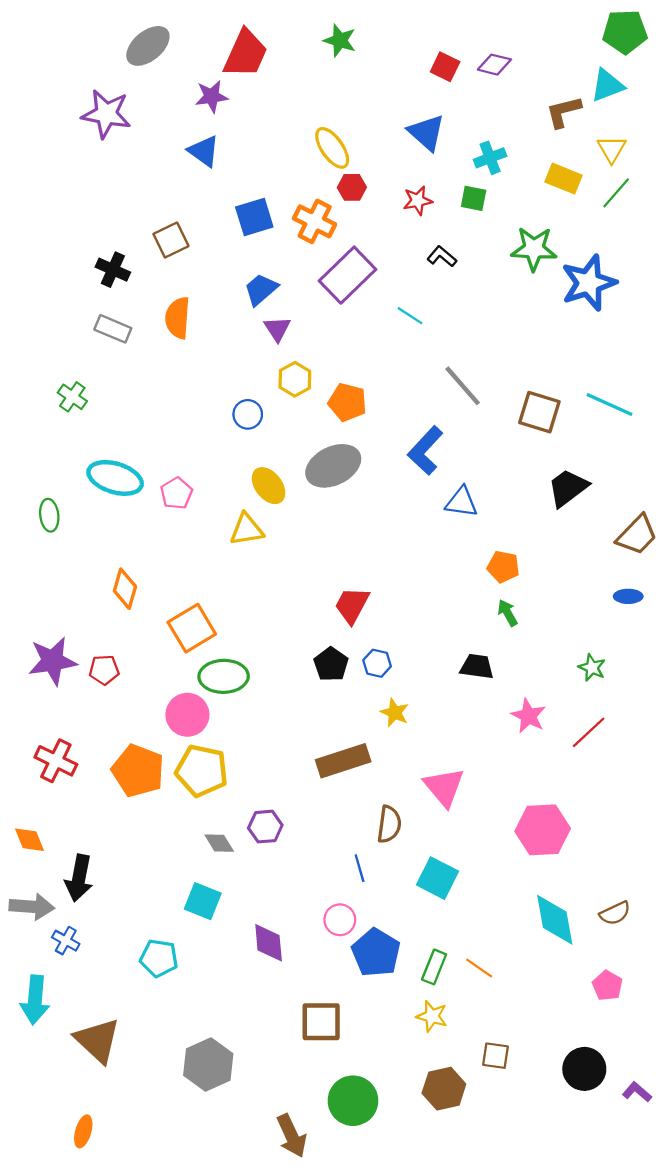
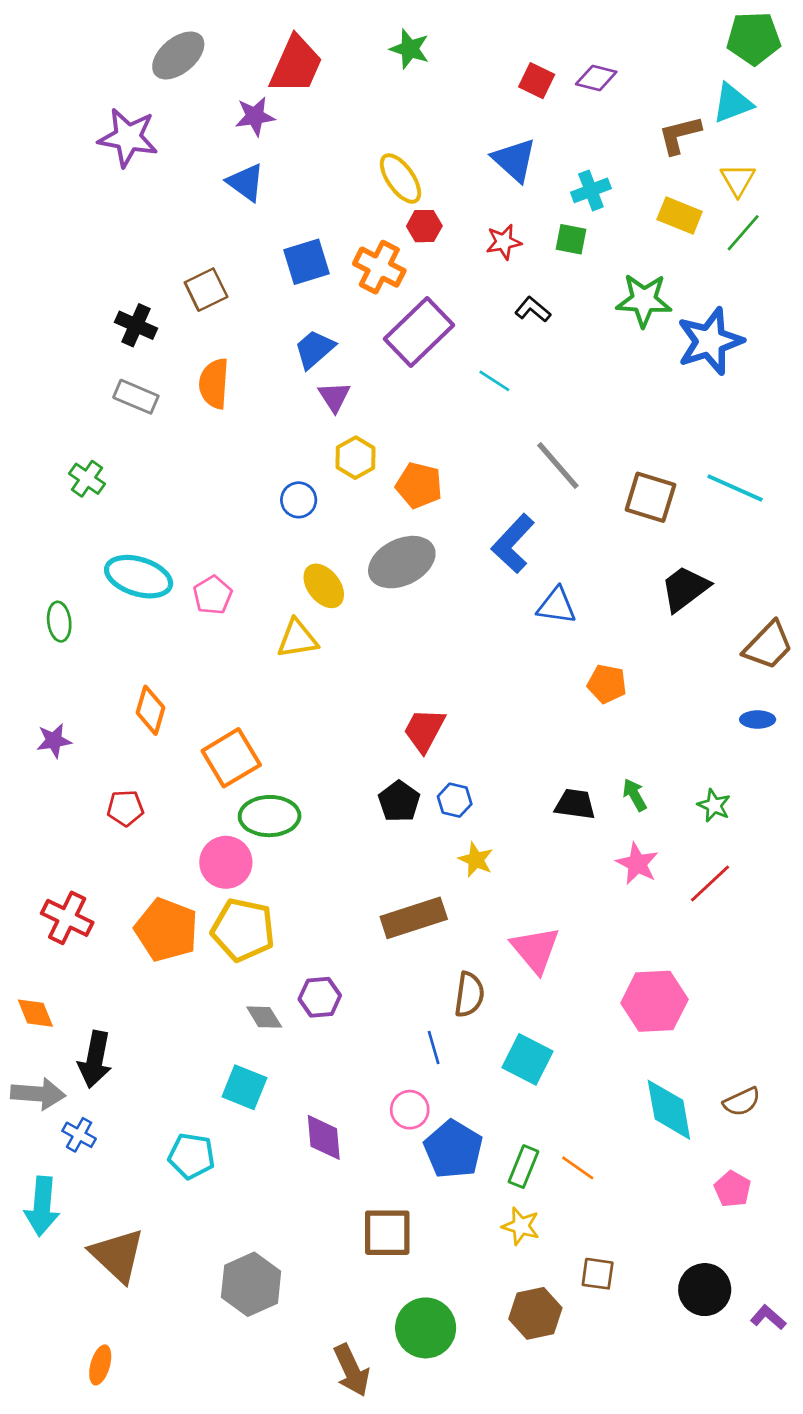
green arrow: (508, 613) -> (635, 795), moved
purple star: (53, 661) -> (54, 741), moved, size x0.6

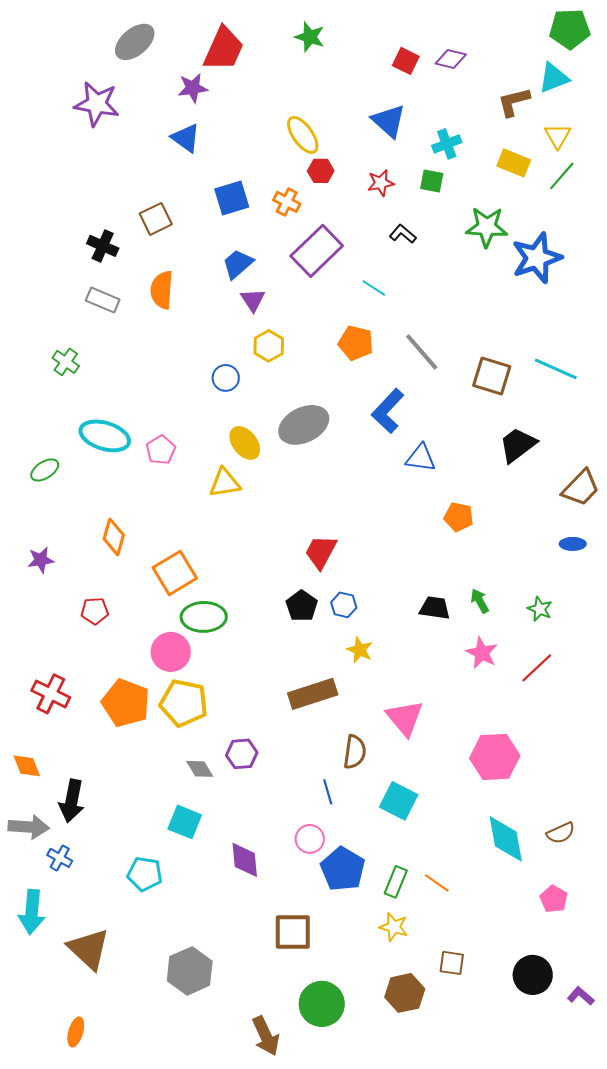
orange cross: (379, 267) -> (287, 202), size x0.7
orange pentagon: (419, 485) -> (356, 343), moved
green ellipse: (59, 622) -> (45, 470), turned 64

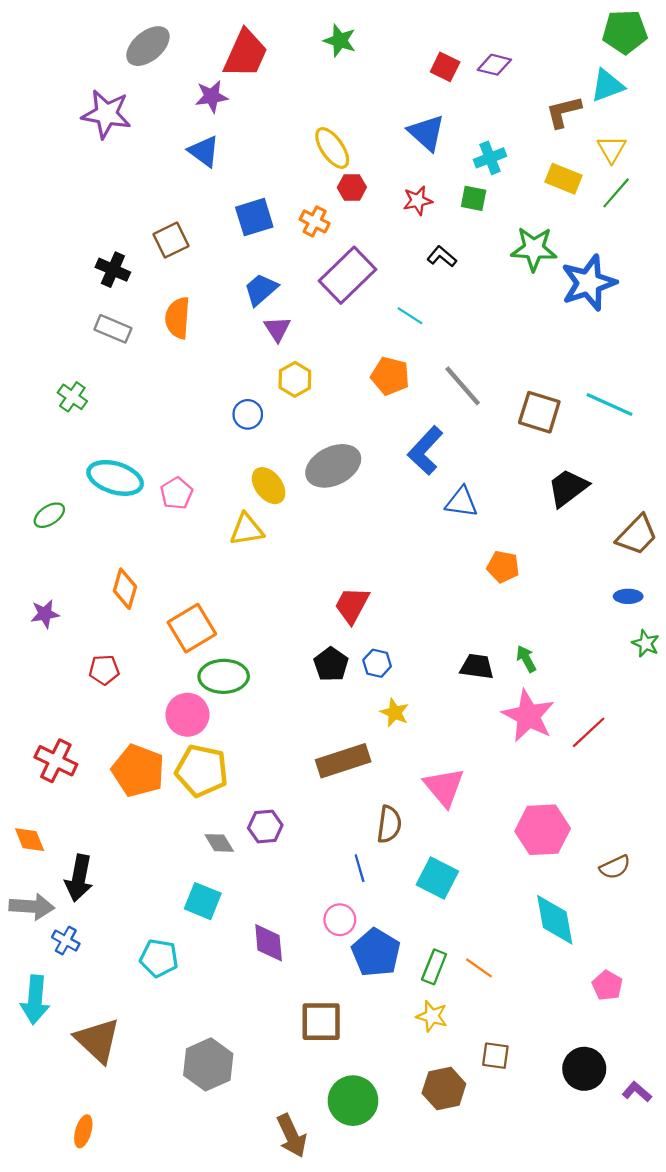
green star: (540, 609) -> (646, 643), moved
pink star: (482, 653) -> (528, 716), size x1.5
brown semicircle: (561, 833) -> (615, 867), moved

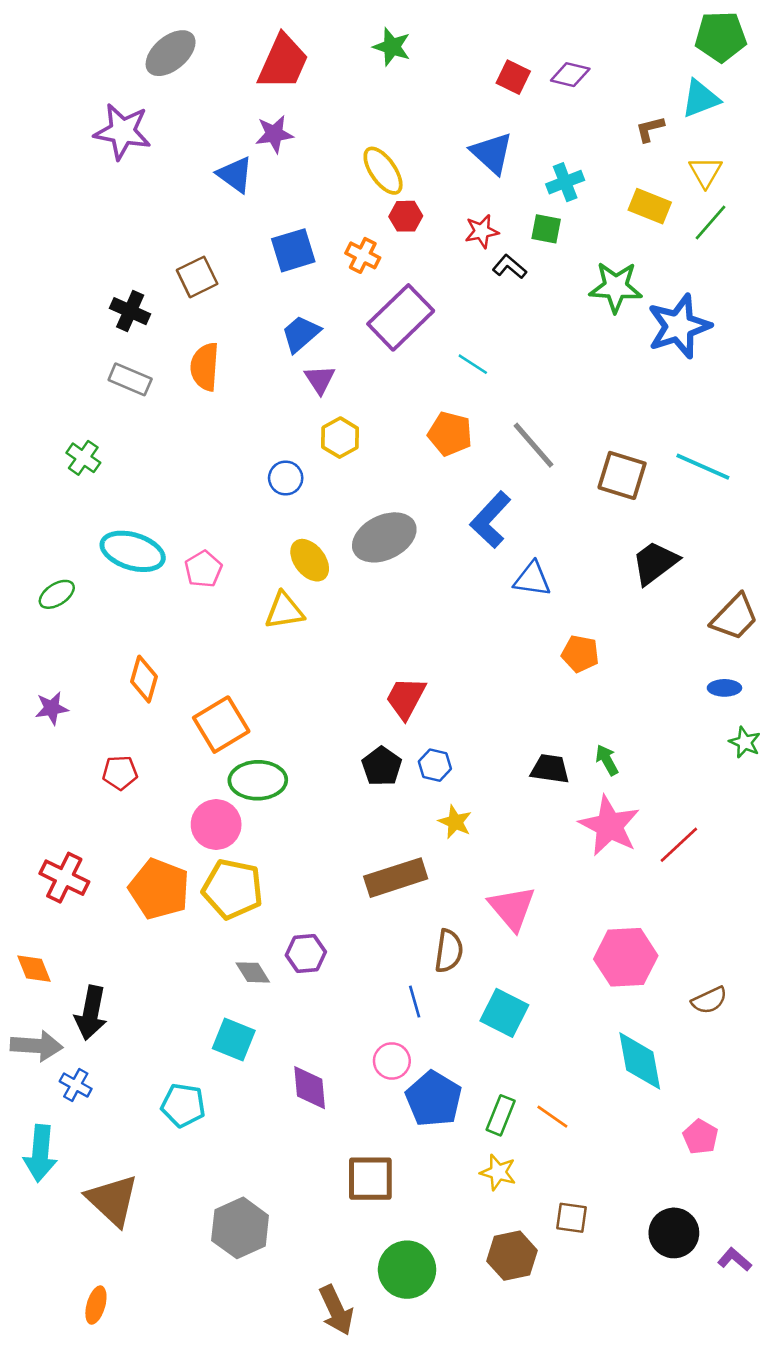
purple star: (212, 96) -> (274, 134), moved
brown L-shape: (563, 112) -> (650, 129), size x0.7
black L-shape: (442, 257) -> (509, 267), moved

